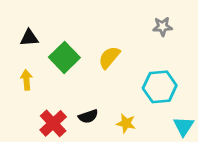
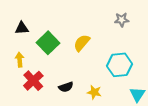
red cross: (53, 123) -> (33, 81), moved

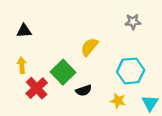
green square: (48, 43) -> (63, 72), moved
black semicircle: (66, 87) -> (84, 90), moved
yellow star: (94, 92) -> (118, 101), moved

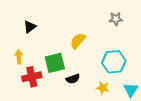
black triangle: (24, 31) -> (30, 27), moved, turned -32
green square: (63, 72) -> (55, 63), turned 30
red cross: (37, 88) -> (32, 77), turned 30

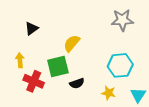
gray star: (116, 19) -> (122, 20), size x1.5
yellow semicircle: (78, 41) -> (72, 43), moved
red cross: (32, 77) -> (34, 81), turned 36

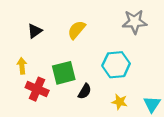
yellow semicircle: (72, 43) -> (77, 30), moved
cyan hexagon: (120, 65) -> (116, 65), moved
black semicircle: (77, 83) -> (85, 91), turned -40

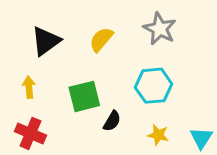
gray star: (135, 22) -> (160, 29), moved, turned 30
black triangle: (35, 31) -> (46, 41), size x1.5
red cross: (37, 89) -> (30, 133), moved

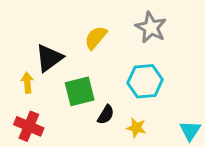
black triangle: (46, 41) -> (49, 58), moved
yellow star: (158, 135) -> (136, 128), moved

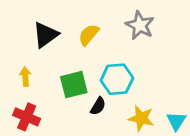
black triangle: (49, 58) -> (46, 35), moved
cyan hexagon: (145, 81) -> (117, 79), moved
yellow star: (136, 128) -> (141, 118), moved, size x1.4

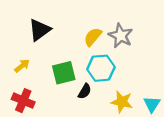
gray star: (140, 25) -> (121, 36), moved
yellow semicircle: (89, 35) -> (93, 37), moved
yellow arrow: (25, 77) -> (22, 66), turned 56

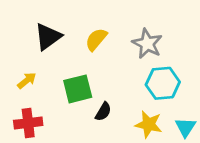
yellow semicircle: (93, 37) -> (96, 39), moved
cyan hexagon: (101, 68) -> (163, 83), moved
red cross: (23, 101) -> (28, 123), turned -30

